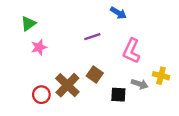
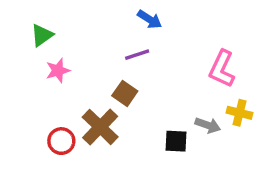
blue arrow: (118, 13) -> (150, 19), moved
pink L-shape: (131, 51) -> (222, 69), moved
brown square: (95, 75) -> (125, 93), moved

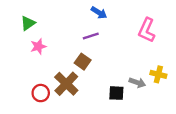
pink L-shape: (222, 69) -> (147, 30), moved

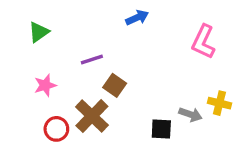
blue arrow: (99, 13) -> (137, 18), turned -56
purple line: (91, 36) -> (92, 60), moved
pink star: (38, 46) -> (45, 85), moved

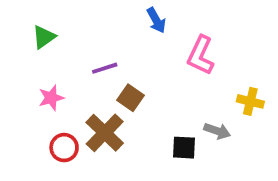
blue arrow: (137, 18) -> (156, 20), turned 85
pink L-shape: (203, 42) -> (201, 55), moved
yellow cross: (219, 103) -> (250, 101), moved

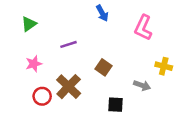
pink L-shape: (201, 55) -> (143, 28), moved
brown square: (130, 98) -> (103, 67), moved
black square: (184, 148) -> (116, 105), moved

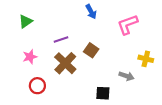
pink L-shape: (143, 28) -> (128, 25), turned 45
brown square: (103, 67) -> (91, 50), moved
brown cross: (69, 87) -> (65, 63), moved

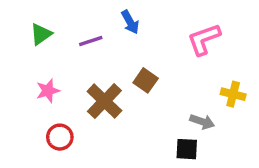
blue arrow: (91, 12) -> (130, 22), moved
purple line: (61, 40) -> (91, 41), moved
black square: (103, 93) -> (187, 149), moved

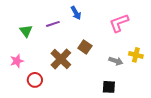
green triangle: (41, 34) -> (26, 31), moved, turned -32
pink star: (48, 91) -> (17, 61), moved
gray arrow: (202, 122) -> (116, 61), moved

